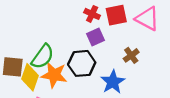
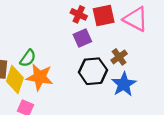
green semicircle: (43, 57) -> (28, 58), size x0.7
black hexagon: (82, 63) -> (93, 71), moved
blue star: (113, 82) -> (124, 84), moved

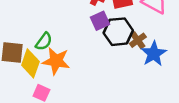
black hexagon: (93, 71) -> (118, 32), moved
blue star: (124, 84) -> (154, 54), moved

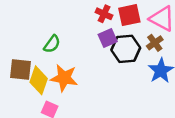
brown cross: (138, 40) -> (155, 43), moved
green semicircle: (44, 42) -> (52, 44), moved

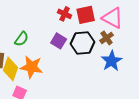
purple square: (108, 38) -> (59, 41), moved, turned -35

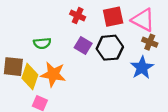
red cross: (65, 14) -> (78, 16), moved
brown cross: (107, 38) -> (150, 42), moved, turned -32
green semicircle: (22, 39) -> (42, 43), turned 49

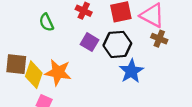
green semicircle: (42, 43) -> (46, 22), moved, turned 70
blue star: (142, 68) -> (131, 71), moved

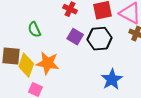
green semicircle: (46, 22) -> (34, 30), moved
blue star: (131, 71) -> (112, 79), moved

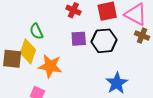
purple square: (75, 37) -> (79, 39), turned -35
yellow diamond: (26, 65) -> (28, 51), moved

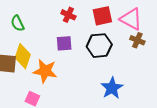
green semicircle: (36, 31) -> (18, 23), moved
purple square: (79, 39) -> (64, 43), moved

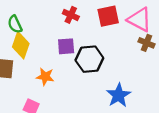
black hexagon: (99, 46) -> (89, 59), moved
yellow diamond: (23, 56) -> (21, 45), moved
orange star: (45, 71) -> (45, 77), size x0.7

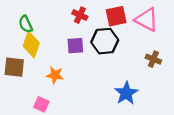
brown cross: (146, 43) -> (153, 59), moved
black hexagon: (89, 59) -> (105, 41), moved

